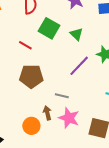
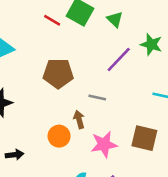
red line: (25, 45) -> (52, 20), moved
pink star: (69, 118) -> (104, 144), moved, turned -30

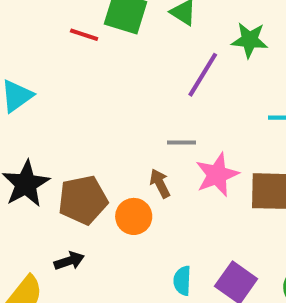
brown pentagon: (58, 73) -> (83, 200), moved
pink star: (104, 144) -> (217, 175), moved

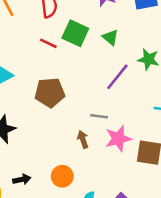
brown pentagon: (83, 200) -> (50, 93), moved
orange circle: (134, 216) -> (62, 176), moved

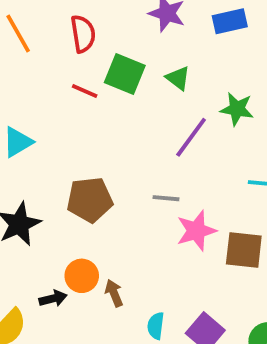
brown pentagon: (50, 93) -> (90, 200), moved
brown arrow: (83, 139) -> (114, 293), moved
orange circle: (62, 176) -> (82, 276), moved

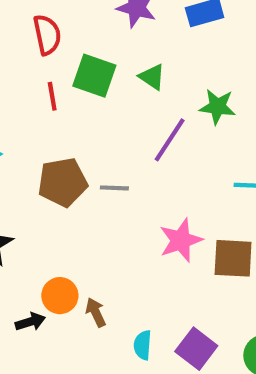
red line: (85, 91) -> (52, 96), turned 60
gray line: (166, 198) -> (114, 188), moved
brown pentagon: (90, 200) -> (63, 182), moved

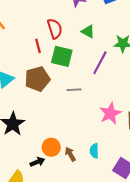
red semicircle: (47, 35) -> (55, 29), moved
green square: (94, 76) -> (62, 56), moved
brown pentagon: (63, 182) -> (37, 79), moved
cyan semicircle: (143, 345) -> (94, 151), moved

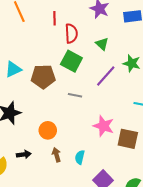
red line: (38, 46) -> (54, 18), moved
pink star: (110, 113) -> (104, 126), turned 30
orange circle: (51, 147) -> (48, 130), moved

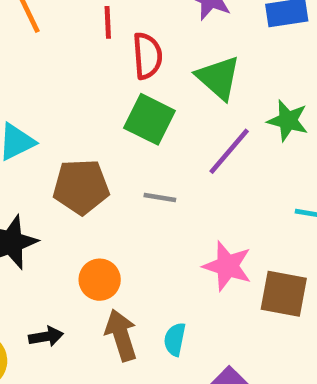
green triangle: (102, 44) -> (218, 78), size x1.5
brown pentagon: (43, 77) -> (81, 187), moved
brown arrow: (56, 155) -> (121, 335), size x1.5

